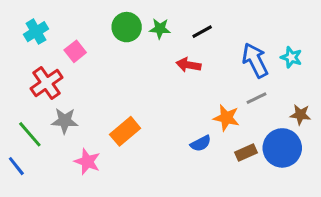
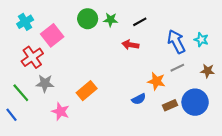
pink square: (75, 51) -> (52, 35), size x1.5
brown star: (300, 115) -> (208, 71), moved

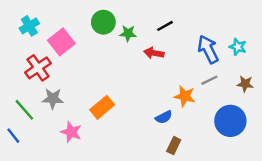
green star: (111, 20) -> (128, 33), moved
brown rectangle: (170, 105) -> (174, 146), moved, turned -40

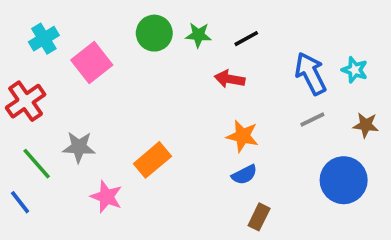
green star: (128, 33) -> (198, 35), moved
red cross: (38, 68) -> (26, 101), moved
orange star: (185, 96) -> (243, 136), moved

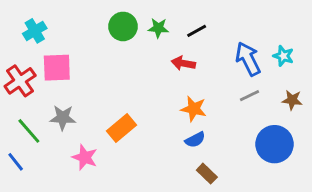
pink square: (92, 63) -> (57, 68), moved, turned 36
brown rectangle: (259, 217) -> (207, 174), turned -72

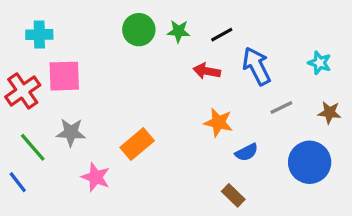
cyan cross: (35, 31) -> (39, 35), turned 30
blue arrow: (248, 59) -> (257, 66), moved
blue semicircle: (195, 140) -> (247, 152), moved

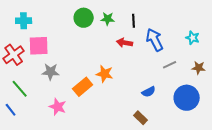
black line: (222, 35) -> (134, 21), turned -64
orange star: (218, 122) -> (105, 74), moved
gray star: (71, 132) -> (51, 72), moved

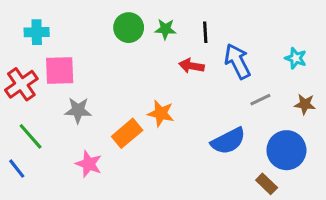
blue semicircle: (149, 92) -> (228, 141), size x1.6
brown rectangle: (141, 118) -> (267, 184), moved

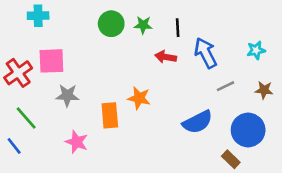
cyan cross: (37, 32) -> (38, 16), moved
cyan star: (296, 58) -> (256, 50), turned -30
orange rectangle: (127, 133) -> (110, 115), turned -55

